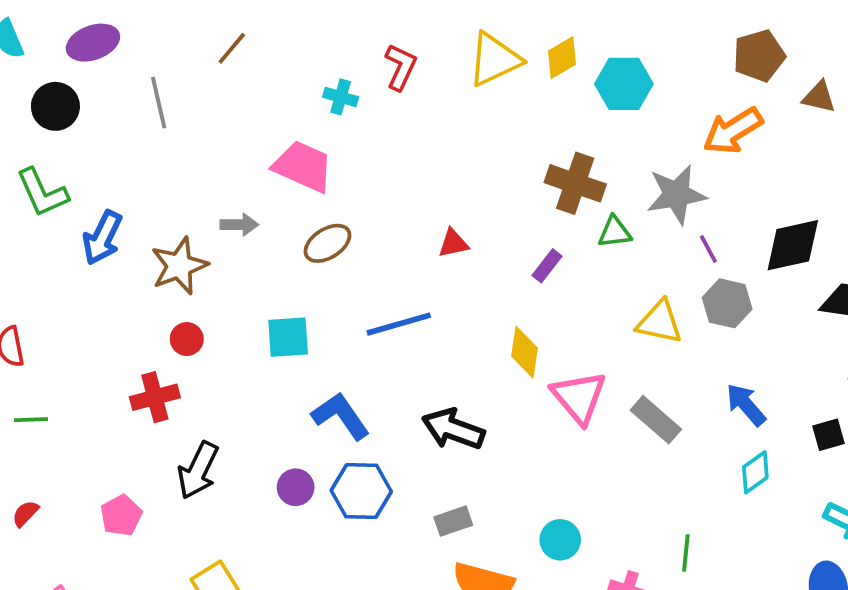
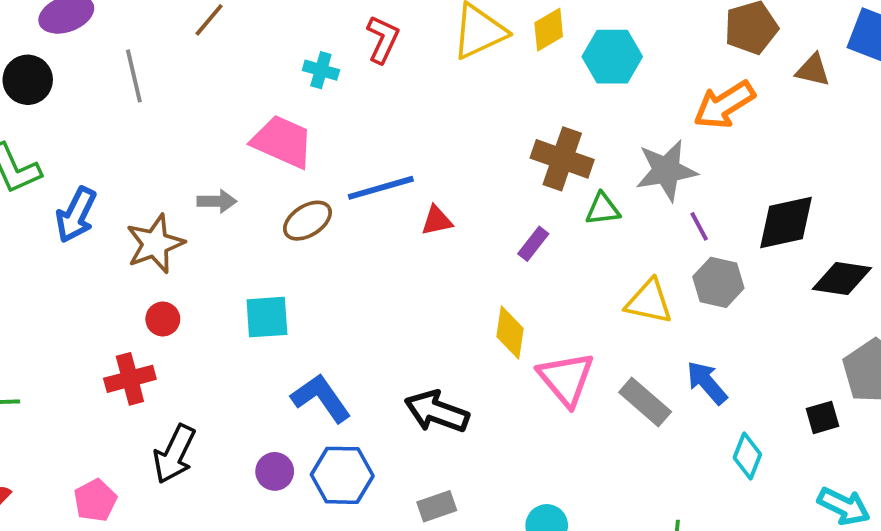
blue line: (399, 324) -> (381, 188), moved
blue arrow: (746, 405) -> (707, 383), moved
cyan diamond: (755, 472) -> (747, 456), turned -33

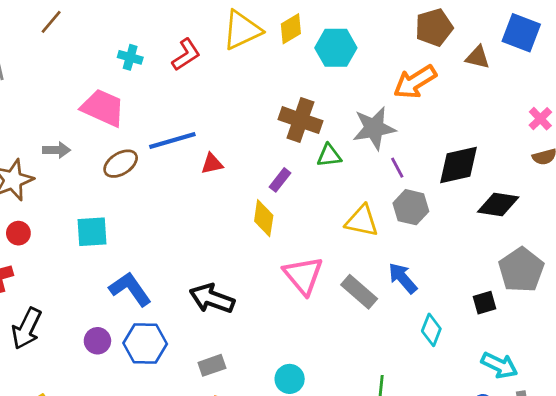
red L-shape: (383, 39) -> (186, 55), moved, turned 32
yellow diamond: (510, 333) -> (264, 218), moved

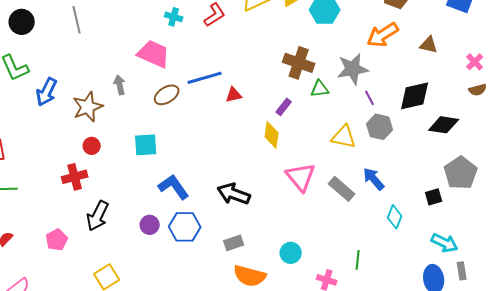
brown triangle: (478, 57) -> (429, 45), moved
gray arrow: (57, 150) -> (120, 85), turned -102

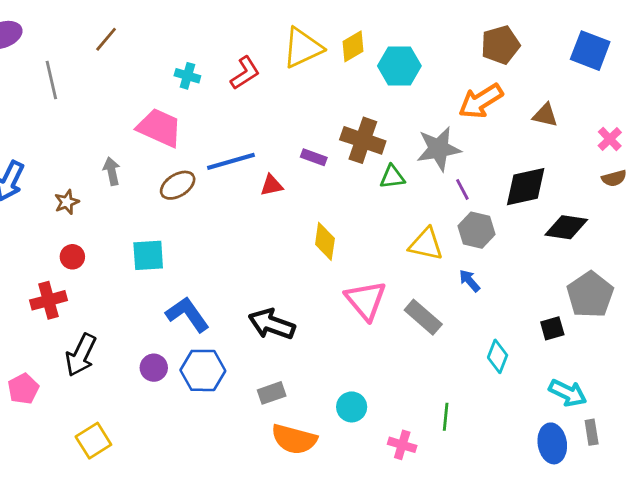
brown star: (88, 107) -> (67, 202), size x0.6
purple rectangle: (284, 107) -> (314, 157), moved, turned 72
blue arrow: (374, 179) -> (469, 281), moved, size x0.7

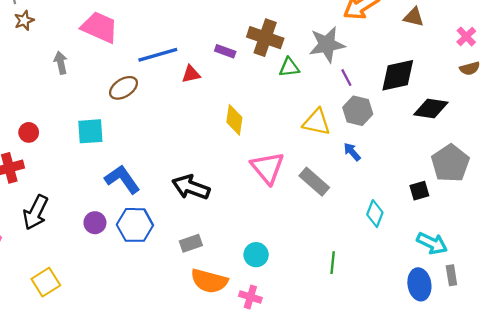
brown ellipse: (178, 185) -> (124, 88), moved
brown star: (67, 202) -> (24, 20), moved
pink cross: (402, 445) -> (250, 297), moved

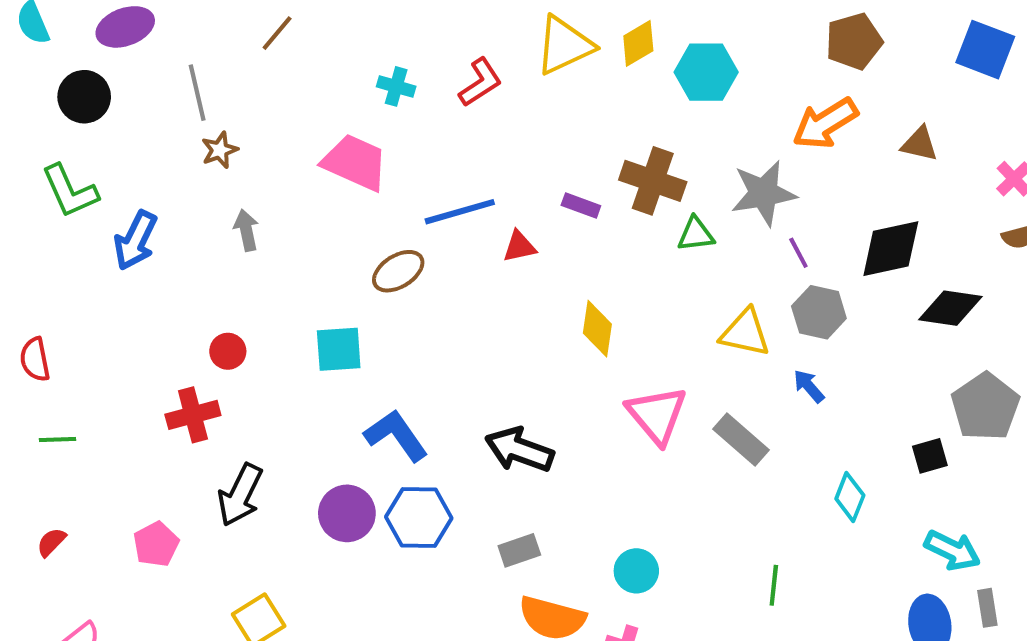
gray arrow: (61, 63) -> (246, 230), moved
purple circle: (95, 223) -> (347, 513), size x1.4

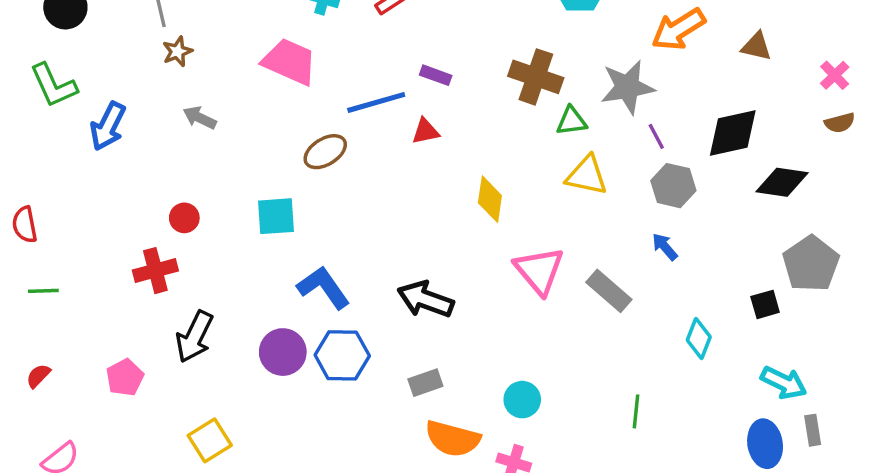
purple rectangle: (581, 206) -> (436, 75), moved
gray arrow: (246, 230) -> (200, 118), turned -52
yellow triangle: (745, 333) -> (587, 175), moved

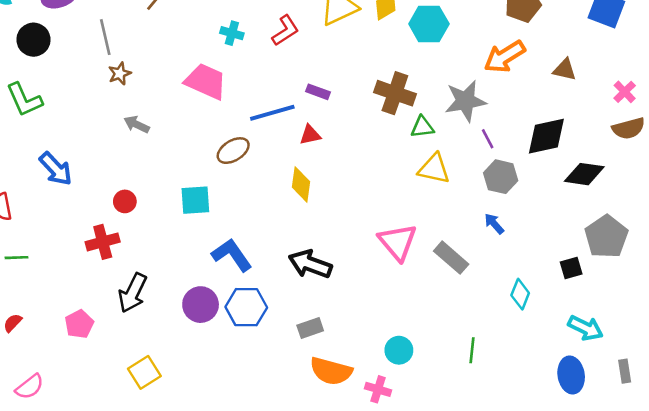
brown semicircle: (840, 123) -> (629, 128), size x1.4
blue arrow: (108, 126) -> (56, 169), moved, turned -69
yellow diamond: (490, 199) -> (301, 184), moved
cyan circle: (522, 400) -> (399, 350), moved
gray rectangle: (813, 430) -> (625, 371), moved

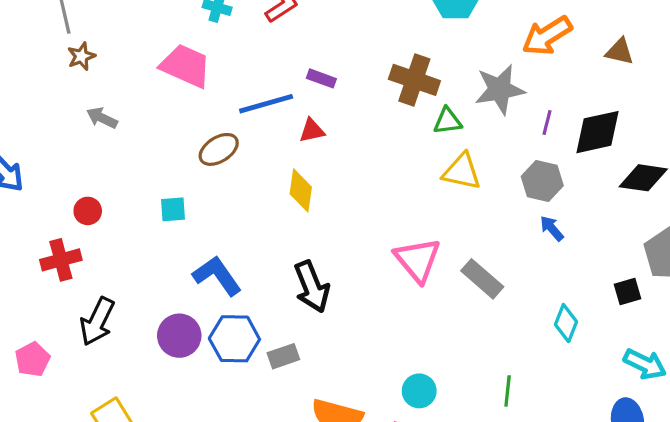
purple line: (488, 139) -> (547, 123), moved, turned 42
cyan square: (195, 200) -> (173, 209), size x0.7
blue arrow: (494, 224) -> (552, 228), moved
black arrow: (310, 264) -> (312, 287), turned -132
gray rectangle: (310, 328) -> (283, 356), moved

